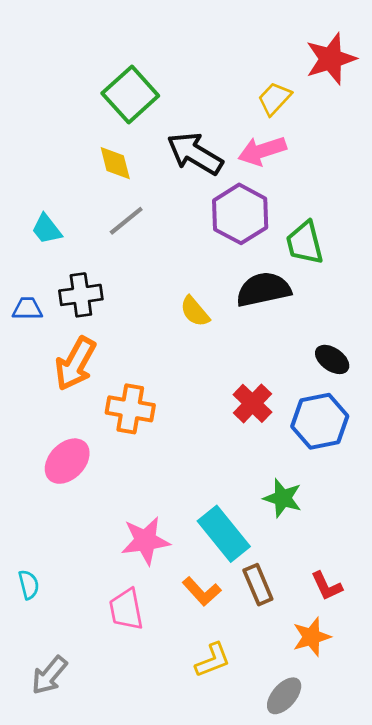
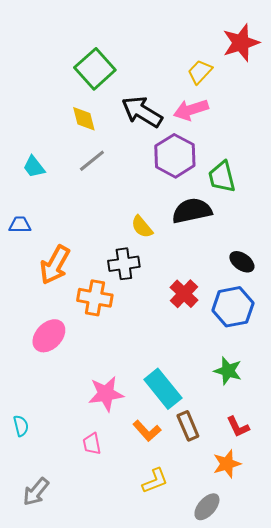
black cross: (81, 295) -> (124, 264), moved
green star: (283, 498) -> (228, 371), moved
pink trapezoid: (126, 609) -> (92, 444), size x0.7

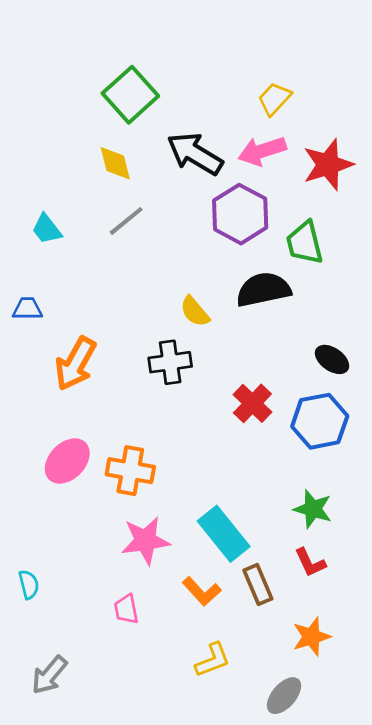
red star: (241, 43) -> (328, 165), moved
orange cross: (95, 298) -> (130, 471), moved
red L-shape: (238, 427) -> (310, 563), moved

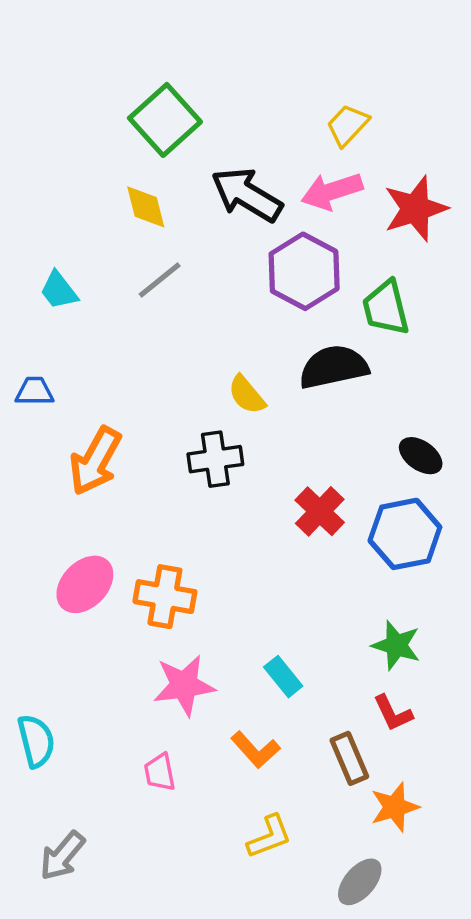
cyan rectangle: (224, 534) -> (283, 677), size x0.6
cyan semicircle: (29, 584) -> (36, 741), size x1.4
brown rectangle: (258, 584) -> (349, 758), moved

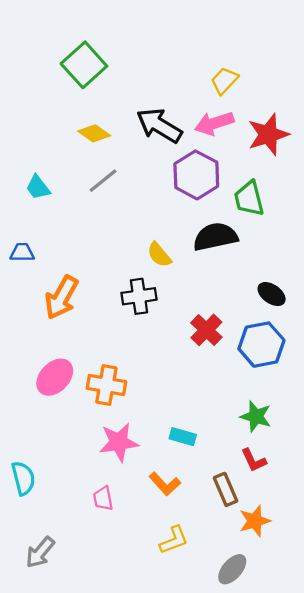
green square: (165, 120) -> (84, 65), moved
yellow diamond: (146, 207) -> (94, 133), turned -40
cyan rectangle: (283, 677) -> (183, 437), turned -35

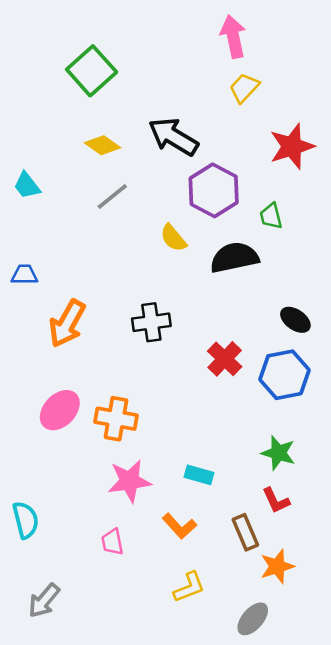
pink arrow: (214, 123) -> (233, 37), moved, turned 96
cyan trapezoid: (38, 187) -> (27, 186), moved
green trapezoid: (249, 199) -> (271, 216), size x0.7
yellow semicircle: (159, 255) -> (173, 238), moved

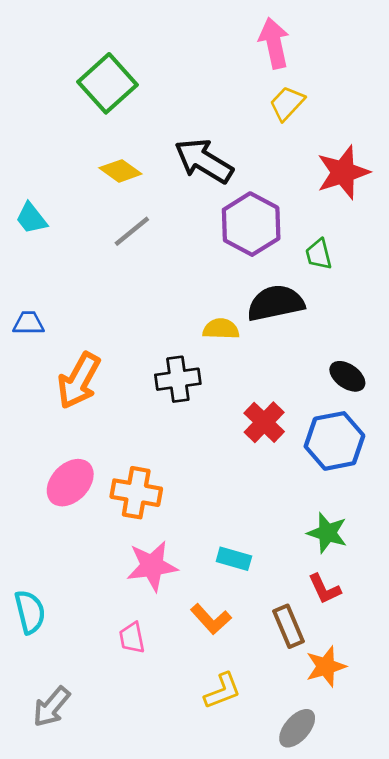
yellow semicircle: (173, 238) -> (221, 329), moved, turned 132

